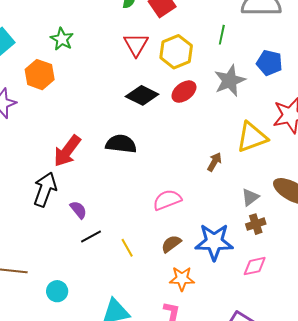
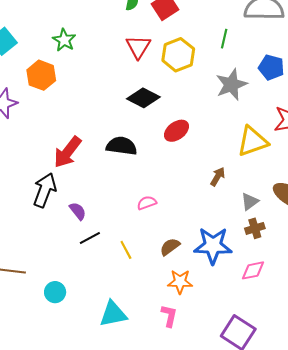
red ellipse: (184, 92) -> (176, 131), moved
brown arrow: (214, 162) -> (218, 177), moved
pink semicircle: (167, 200) -> (147, 203), moved, size x0.7

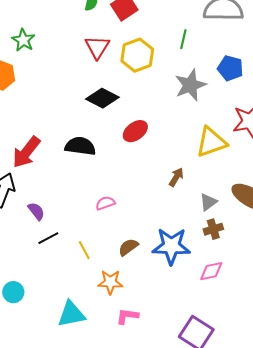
orange star: (180, 282) -> (110, 282), moved
pink L-shape: (169, 316) -> (127, 316), turned -95

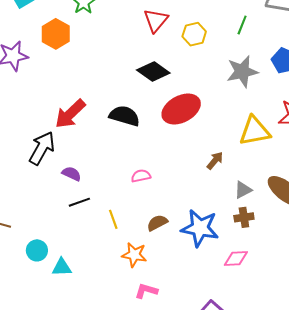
yellow hexagon: (137, 55) -> (194, 34), size x0.7
red ellipse: (135, 131) -> (181, 109), size x1.5
purple semicircle: (36, 211) -> (71, 174), turned -36
cyan triangle: (71, 314) -> (62, 267), moved, size x0.7

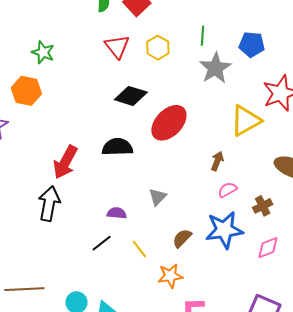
green line: (242, 25) -> (203, 36), moved
purple semicircle: (71, 174) -> (117, 213), moved
pink semicircle: (141, 176) -> (227, 190), moved
gray triangle: (243, 190) -> (158, 197), moved

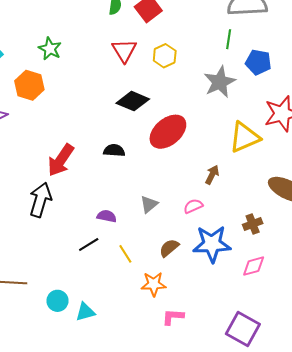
green line: (203, 36) -> (229, 39), moved
black semicircle: (117, 147) -> (114, 150), size x0.7
pink semicircle: (227, 190) -> (193, 206), moved

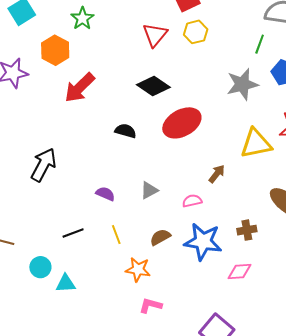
yellow hexagon: (165, 56) -> (196, 32), moved
red arrow: (61, 160) -> (80, 88), moved
black line: (89, 244) -> (73, 233), moved

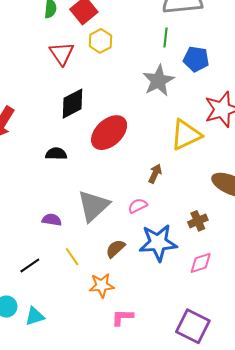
black diamond: (153, 86) -> (72, 104), turned -48
gray triangle: (149, 190) -> (93, 206), size x1.8

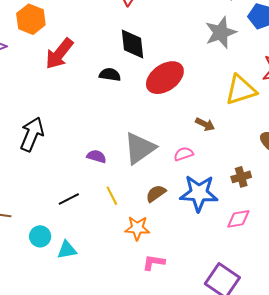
black diamond: (72, 104) -> (132, 44), turned -76
black semicircle: (56, 154) -> (110, 75), moved
brown arrow: (155, 174) -> (205, 124), turned 84

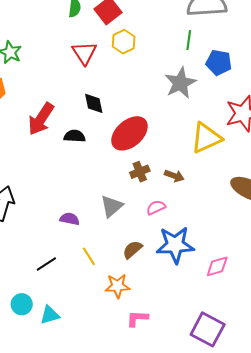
black diamond: (132, 44) -> (94, 103), size x0.7
red arrow: (59, 54) -> (41, 119), moved
gray triangle: (140, 148) -> (112, 206), size x0.7
brown cross: (241, 177) -> (140, 172), moved

